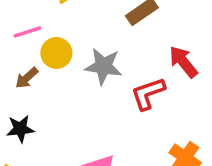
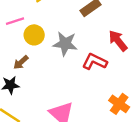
brown arrow: (27, 78) -> (21, 62), moved
red L-shape: (148, 94) -> (95, 62), turned 45

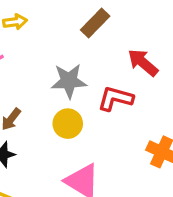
yellow circle: (34, 35) -> (68, 124), moved

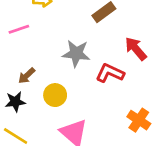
yellow circle: (68, 124) -> (55, 95), moved

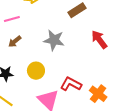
red L-shape: (110, 73) -> (71, 84), moved
brown arrow: (27, 76) -> (15, 41), moved

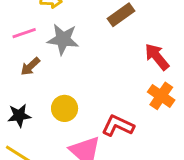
gray star: (54, 40) -> (63, 39), moved
orange cross: (98, 94) -> (161, 96), moved

